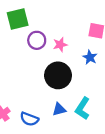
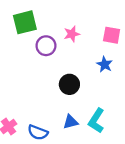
pink star: (60, 45) -> (72, 34), moved
black circle: (58, 75) -> (69, 84), size x0.7

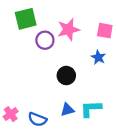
pink star: (72, 34) -> (68, 30), size x1.5
cyan L-shape: (96, 121) -> (91, 109), turned 55

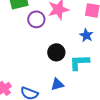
cyan L-shape: (91, 109) -> (79, 62), moved

